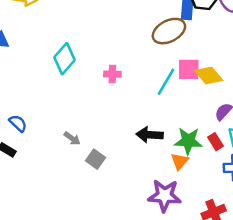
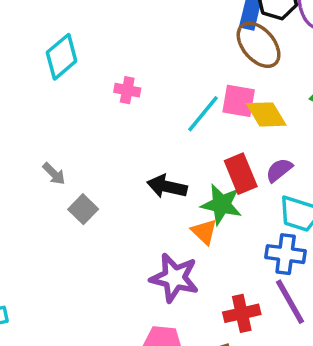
brown ellipse: (169, 31) -> (259, 45), moved, turned 68
red rectangle: (215, 142) -> (241, 174), moved, size x1.5
orange triangle: (180, 161) -> (204, 232), turned -36

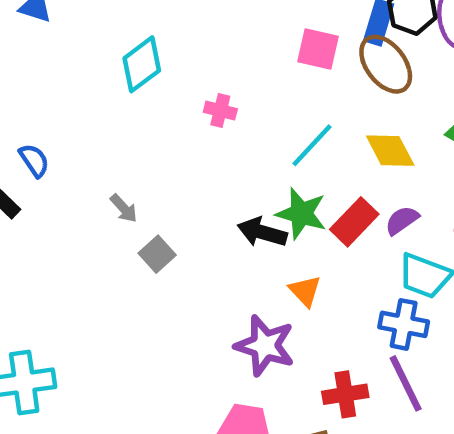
pink square: (239, 101) -> (318, 49), moved
red rectangle: (241, 174) -> (354, 222), turned 63
green star: (221, 204) -> (301, 214), moved

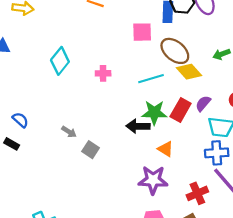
brown ellipse: (386, 64) -> (175, 51), moved
cyan line: (312, 145) -> (151, 79), turned 45

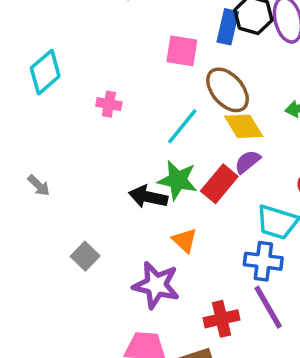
cyan line: (151, 79) -> (182, 126), turned -45
purple semicircle: (203, 103) -> (248, 162), moved
gray square: (91, 150) -> (85, 256), moved

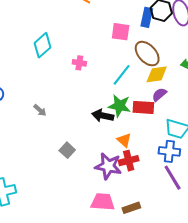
yellow diamond: (244, 126) -> (157, 74), turned -65
red rectangle: (219, 184) -> (143, 107), turned 55
red cross: (221, 319) -> (129, 161), moved

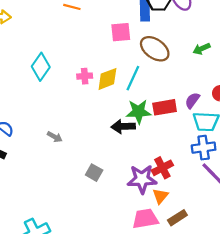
yellow diamond: (157, 74) -> (107, 79), moved
purple semicircle: (159, 95) -> (192, 100), moved
orange triangle: (124, 140) -> (160, 196), moved, turned 42

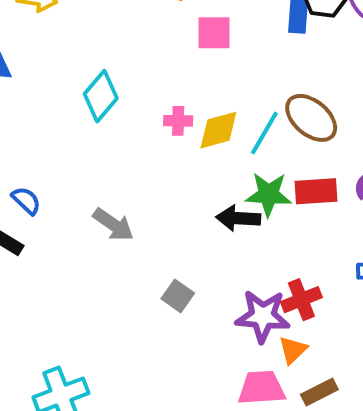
pink square: (121, 32) -> (214, 33), moved
brown ellipse: (155, 49) -> (311, 118), moved
gray arrow: (55, 137) -> (113, 225), size x1.5

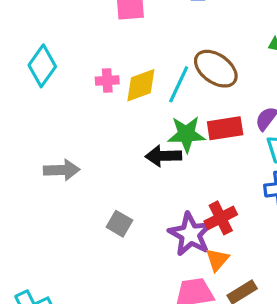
gray arrow: (113, 225) -> (62, 170), turned -32
purple star: (263, 316) -> (190, 234), turned 30

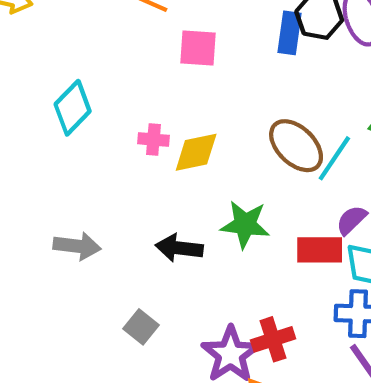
cyan line: (179, 84) -> (334, 158), moved
red rectangle: (225, 128) -> (320, 250), moved
black arrow: (163, 156) -> (179, 248), moved

